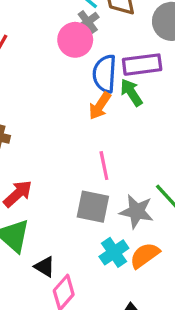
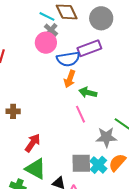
blue semicircle: (105, 74) -> (68, 59), turned -90
green arrow: (131, 92) -> (88, 93), moved, turned -30
gray square: (93, 207) -> (81, 163), moved

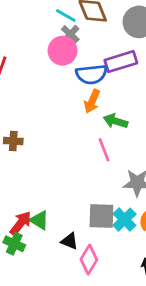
red arrow: (33, 143) -> (20, 223), moved
green triangle: (36, 169) -> (39, 220), size x0.7

